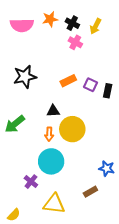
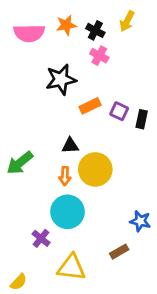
yellow arrow: (96, 26) -> (127, 21), moved
black star: (25, 77) -> (61, 79), moved

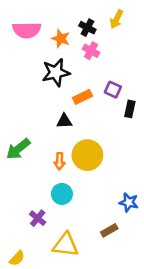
orange star: (66, 25) -> (61, 39), moved, turned 30
purple square: (119, 111) -> (113, 90), moved
black triangle: (70, 146) -> (64, 121), moved
cyan circle: (67, 212) -> (62, 194), size x0.7

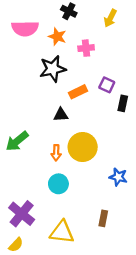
black cross: (87, 28) -> (69, 11), moved
pink cross: (91, 51) -> (86, 48), turned -35
blue star: (129, 202) -> (118, 177), moved
purple cross: (38, 218) -> (22, 214), moved, size x1.6
brown rectangle: (109, 230) -> (103, 218), turned -49

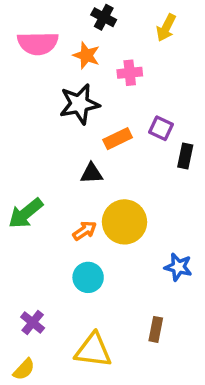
orange arrow: (56, 153) -> (85, 231), turned -126
purple cross: (22, 214) -> (33, 322), size x0.6

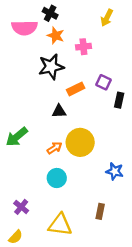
black cross: (104, 17) -> (50, 13), moved

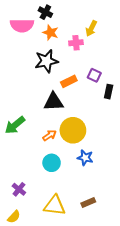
yellow arrow: (107, 18) -> (91, 28), moved
black triangle: (59, 111) -> (54, 102), size x1.5
blue star: (115, 171) -> (85, 158), moved
brown rectangle: (100, 211) -> (88, 203), moved, turned 56

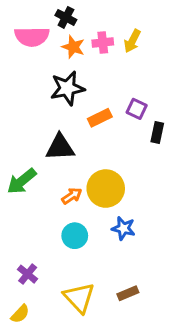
pink cross: (76, 43) -> (103, 42), moved
black triangle: (54, 102) -> (60, 147), moved
yellow triangle: (55, 206) -> (79, 298), turned 40

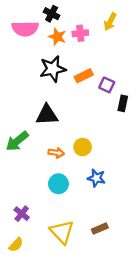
yellow arrow: (132, 41) -> (110, 22), moved
orange rectangle: (100, 118) -> (84, 76), moved
yellow circle: (106, 189) -> (83, 147), size x0.6
orange arrow: (72, 196) -> (56, 153), turned 42

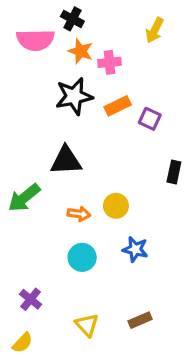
pink cross: (80, 33) -> (109, 62), moved
black rectangle: (123, 103) -> (174, 172), moved
yellow triangle: (62, 232) -> (87, 325), size x0.7

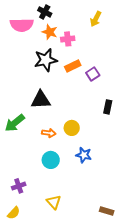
purple square: (150, 119) -> (93, 74), turned 32
purple cross: (31, 299) -> (19, 186), turned 32
brown rectangle: (140, 320) -> (107, 211), moved, turned 40

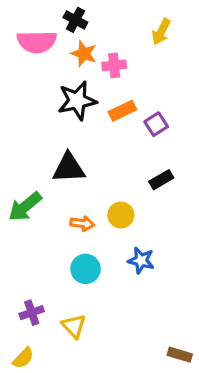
black rectangle: (108, 107) -> (161, 180), moved, turned 48
yellow triangle: (54, 202) -> (74, 326), moved

